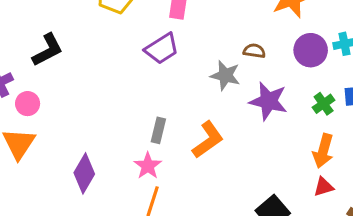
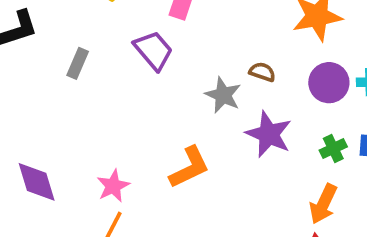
purple trapezoid: (162, 49) -> (153, 50), turned -108
gray rectangle: (158, 130) -> (78, 63), moved
purple diamond: (84, 173) -> (37, 182), turned -57

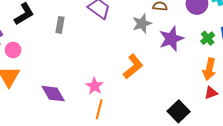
gray star: (223, 95) -> (142, 24), turned -30
purple star: (269, 134) -> (171, 39), turned -30

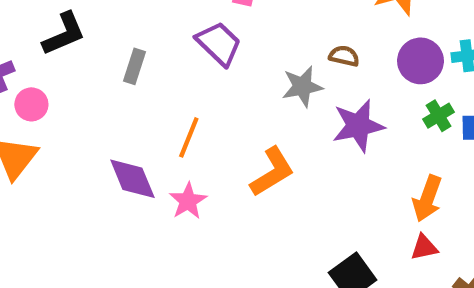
green cross: (208, 38) -> (439, 116), moved
purple diamond: (53, 94) -> (132, 179), moved
orange line: (99, 109) -> (189, 137), moved

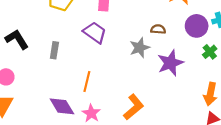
black L-shape: (64, 34) -> (17, 39), turned -90
orange L-shape: (272, 172) -> (134, 107), moved

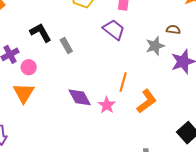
gray rectangle: (54, 50) -> (66, 46), moved, turned -42
orange line: (87, 82) -> (123, 82), moved

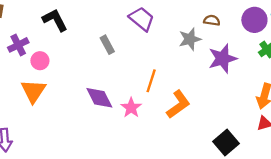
gray rectangle: (66, 46) -> (107, 45), moved

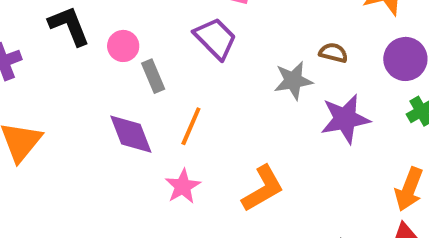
pink circle: (40, 61) -> (123, 46), moved
orange line: (151, 81) -> (191, 126), moved
purple diamond: (99, 98) -> (131, 134), moved

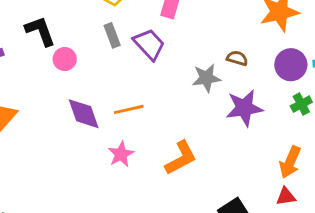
pink circle: (123, 46) -> (65, 59), moved
gray rectangle: (153, 76) -> (112, 35), moved
orange line: (191, 126) -> (129, 109), turned 52

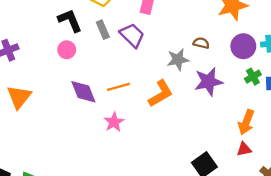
black L-shape: (40, 31) -> (70, 21), moved
orange L-shape: (181, 158) -> (161, 94), moved

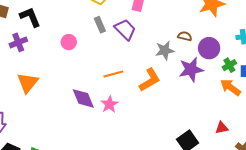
black L-shape: (70, 21) -> (30, 17), moved
purple circle: (243, 46) -> (209, 48), moved
purple diamond: (83, 92) -> (83, 98), moved
orange arrow: (246, 122) -> (231, 87), moved, turned 105

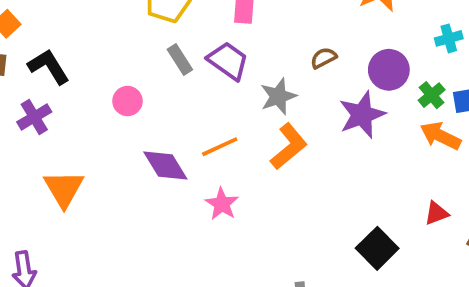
brown semicircle: (185, 36) -> (324, 58), moved, turned -32
gray star: (165, 50) -> (278, 96), moved
purple diamond: (83, 98) -> (165, 166), moved

